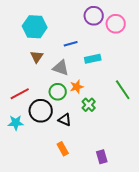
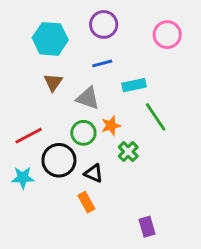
purple circle: (94, 16) -> (104, 24), moved
green line: (123, 90) -> (156, 117), moved
orange rectangle: (63, 149) -> (86, 202), moved

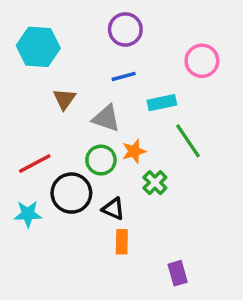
pink circle: (167, 35) -> (202, 61), moved
cyan hexagon: (50, 39) -> (38, 47), moved
orange rectangle: (86, 202) -> (122, 242), moved, turned 30

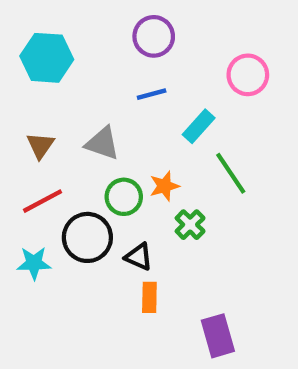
brown triangle: (64, 99) -> (40, 145), moved
cyan rectangle: (162, 103) -> (199, 126), turned -36
gray triangle: (106, 118) -> (102, 143), moved
purple rectangle: (178, 273) -> (218, 336), size x1.4

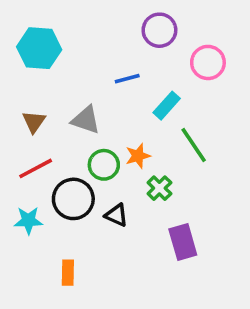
purple circle: (154, 36) -> (159, 30), moved
orange rectangle: (149, 297) -> (68, 273), moved
purple rectangle: (218, 336) -> (183, 242), moved

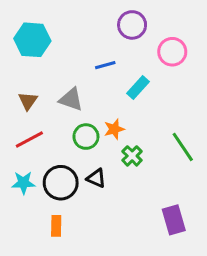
green line: (194, 145) -> (183, 147), moved
black circle: (73, 199) -> (61, 183), moved
purple rectangle: (183, 242) -> (174, 220), moved

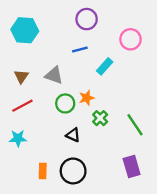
purple circle: (132, 25) -> (87, 19), moved
green line: (183, 147) -> (135, 125), moved
black circle: (61, 183) -> (73, 171), moved

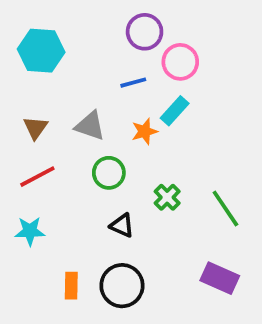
pink circle: (130, 39) -> (180, 62), moved
orange star: (87, 98) -> (145, 131), moved
purple rectangle: (132, 166) -> (220, 278), turned -50

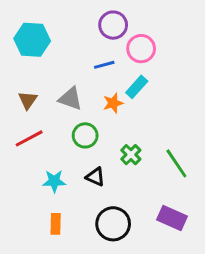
cyan star: (30, 231) -> (54, 181), moved
black circle: (122, 286) -> (113, 224), moved

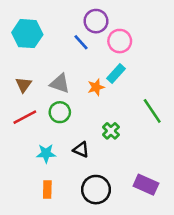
blue line: (104, 65) -> (81, 42), moved, turned 63
green circle: (85, 135) -> (60, 112), moved
green line: (176, 163) -> (152, 111), moved

